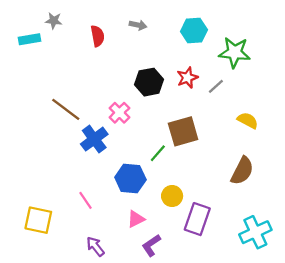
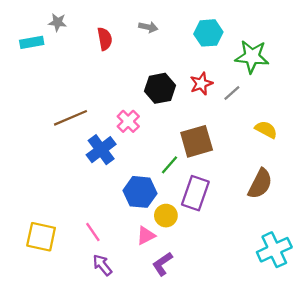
brown line: (66, 109) -> (71, 118), turned -60
yellow circle: (172, 196) -> (166, 216), moved
pink line: (85, 200) -> (93, 232), moved
purple rectangle: (197, 219) -> (195, 193), moved

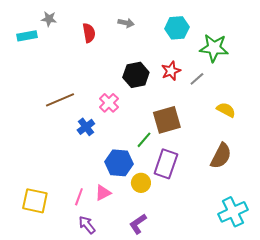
blue cross: (101, 150) -> (86, 127), size x0.7
pink line: (93, 232) -> (79, 197), turned 54
pink triangle: (146, 236) -> (103, 193), moved

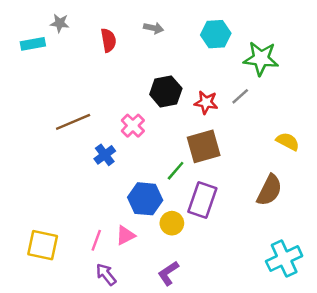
red star: (171, 71) -> (206, 102), moved, turned 30
yellow semicircle: (226, 110) -> (288, 141), moved

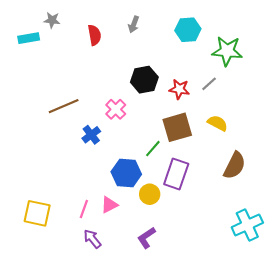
gray arrow: (154, 28) -> (134, 24), turned 98
yellow semicircle: (288, 141) -> (218, 123), moved

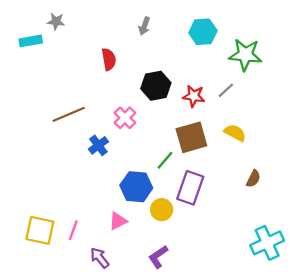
red semicircle: (94, 35) -> (109, 59), moved
brown semicircle: (235, 166) -> (253, 179), size x0.6
pink line: (84, 209) -> (73, 230), moved

